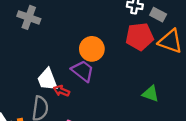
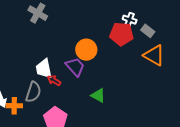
red pentagon: (140, 37) -> (121, 34), moved
green triangle: (151, 94) -> (98, 96), moved

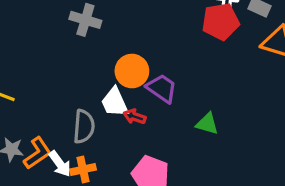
orange circle: (86, 50) -> (132, 71), moved
gray semicircle: (33, 92) -> (84, 126), moved

